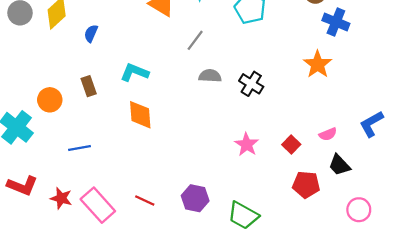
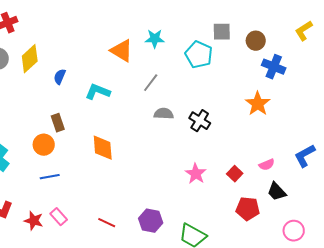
cyan L-shape: (134, 72) -> (98, 92), moved
orange circle: (50, 100) -> (44, 145), moved
pink rectangle: (98, 205) -> (59, 217), moved, size x0.6

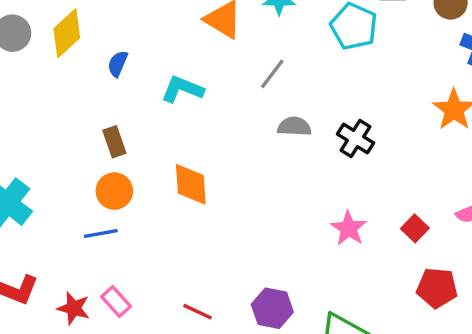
orange circle: (44, 145) -> (114, 191), moved

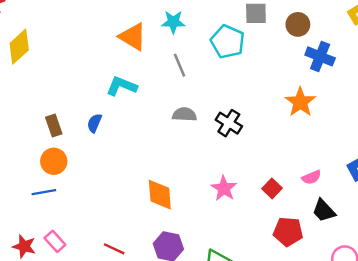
blue semicircle: (118, 64) -> (94, 123), moved
gray line: (272, 74) -> (180, 65), moved, turned -60
cyan L-shape: (182, 89) -> (122, 86), moved
orange diamond: (191, 184) -> (160, 195), moved

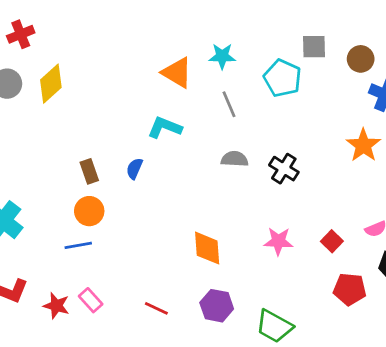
pink star: (224, 188) -> (278, 241), turned -30

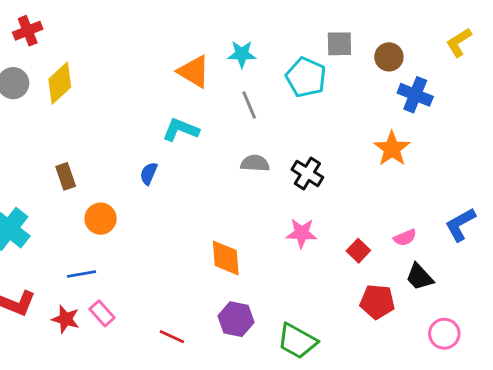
brown rectangle: (89, 171) -> (66, 176), moved
pink star: (278, 241) -> (302, 233), moved
blue line: (78, 245) -> (82, 274), moved
red line: (156, 308) -> (172, 337), moved

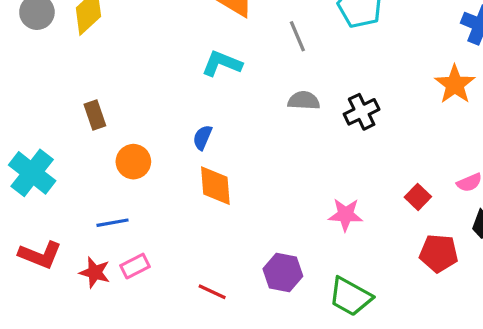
blue semicircle: (149, 173) -> (202, 138), moved
black cross: (307, 173) -> (362, 112), turned 32
pink star: (302, 233) -> (346, 215), moved
orange diamond: (226, 258) -> (215, 186), moved
pink rectangle: (102, 313) -> (135, 266), turned -75

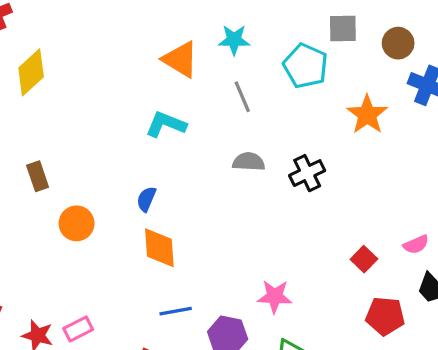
orange star: (455, 84) -> (367, 115), moved
pink star: (346, 215) -> (275, 296), moved
blue line: (112, 223) -> (176, 311), moved

